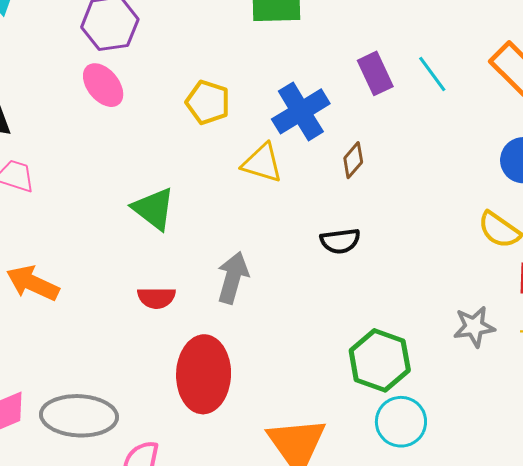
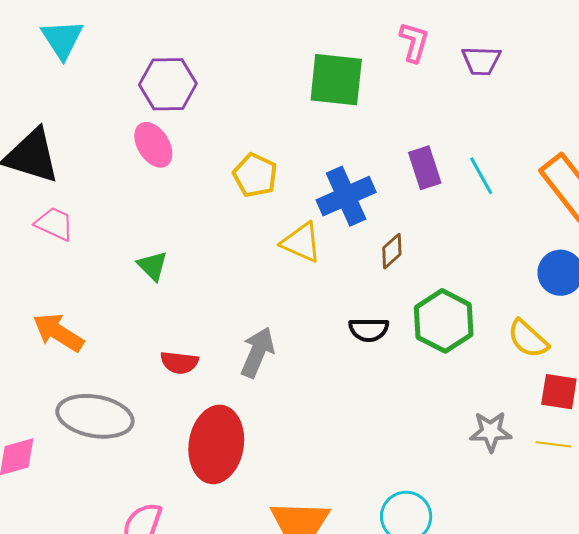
green triangle: (154, 209) -> (152, 266), moved, size x0.7
green hexagon: (380, 360) -> (444, 321), moved
gray ellipse: (79, 416) -> (95, 416), moved

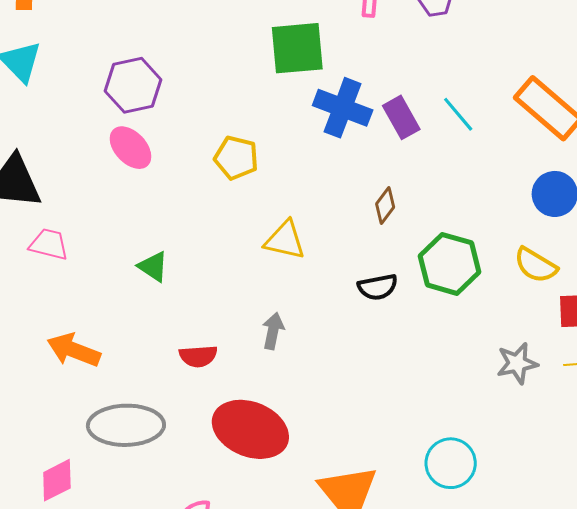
blue cross: (346, 196) -> (343, 108), moved, turned -34
yellow triangle: (301, 242) -> (285, 240), moved
gray arrow: (257, 352) -> (273, 331), size x0.7
red ellipse: (216, 444) -> (250, 429), turned -66

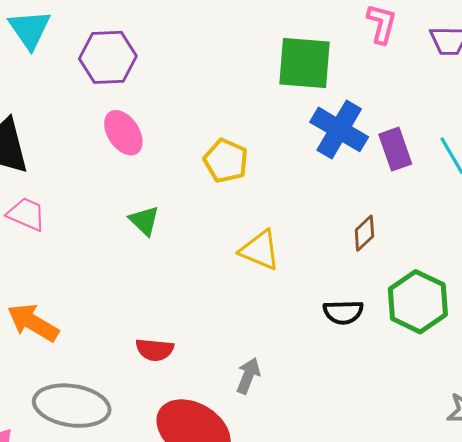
purple hexagon: (133, 85) -> (108, 57), moved
green triangle: (153, 267) -> (144, 221), moved
gray arrow: (273, 331) -> (248, 376), moved

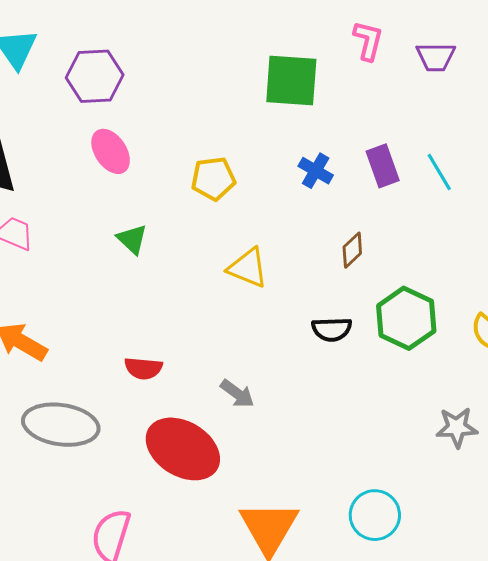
blue cross: (339, 129) -> (316, 171), moved, size x0.6
yellow pentagon: (226, 161) -> (213, 179), turned -30
gray arrow: (248, 376) -> (237, 393), turned 105

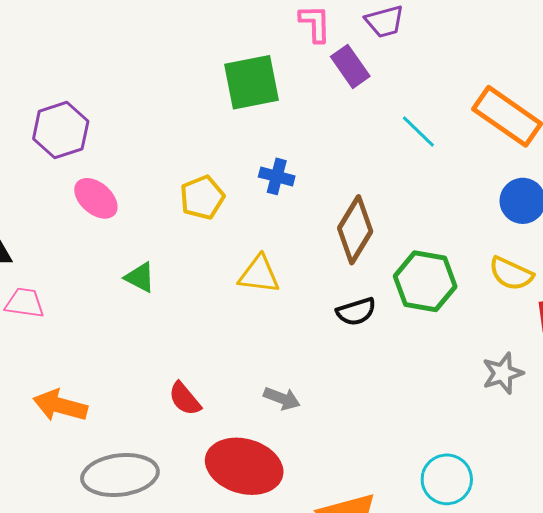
purple rectangle: (383, 166) -> (350, 66), moved
blue cross: (316, 171) -> (277, 176), moved
brown diamond: (352, 250) -> (355, 230), size x1.8
red semicircle: (143, 368) -> (185, 399), turned 60

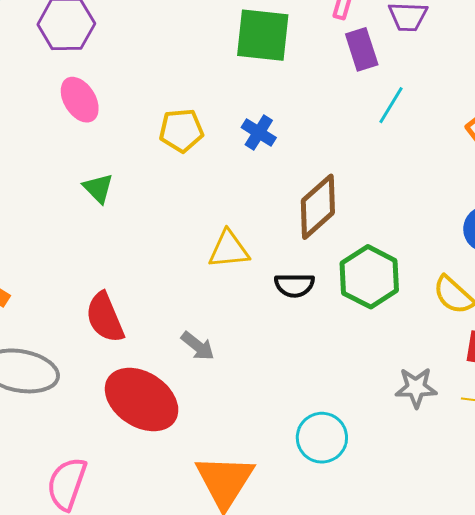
cyan line: (418, 131) -> (391, 105), moved, turned 60
yellow triangle: (259, 274) -> (229, 249), moved, turned -30
red semicircle: (185, 399) -> (105, 317), size x1.4
cyan circle: (447, 479) -> (322, 438), moved

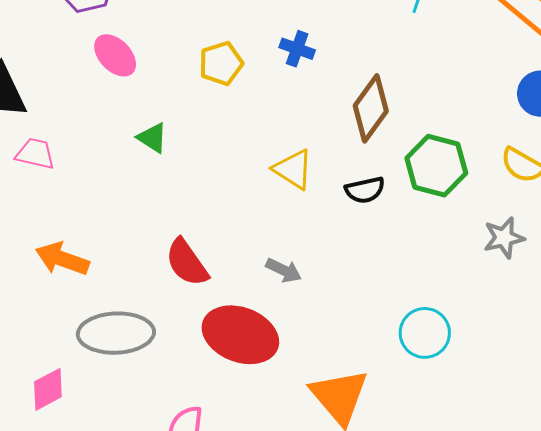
yellow triangle: (229, 249) -> (293, 169), turned 51
gray star: (416, 388) -> (504, 238), moved

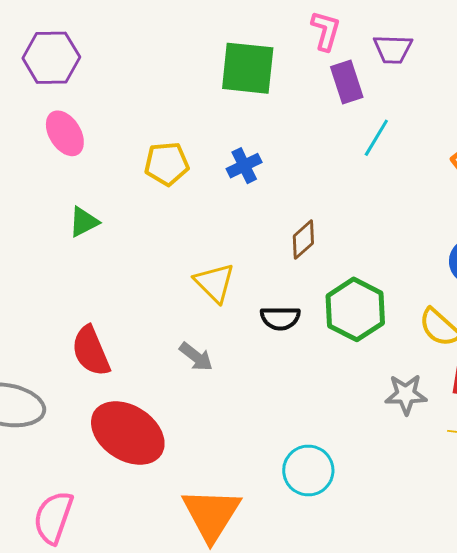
blue cross: (297, 49) -> (244, 166), turned 32
brown diamond: (371, 108) -> (303, 240), size x0.6
green triangle: (152, 138) -> (84, 222), turned 48
gray arrow: (284, 270) -> (196, 357), moved

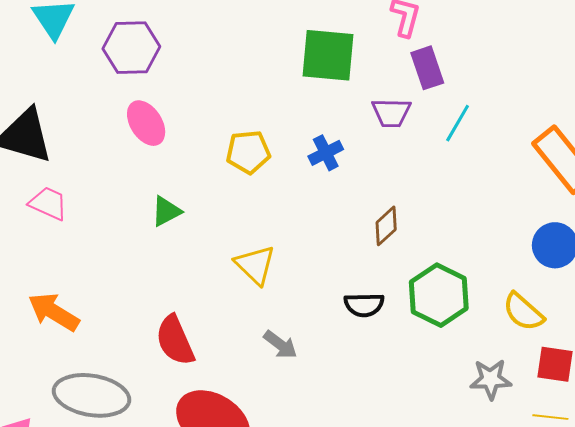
purple trapezoid: (393, 49) -> (391, 113), moved
yellow triangle: (215, 283) -> (255, 265), moved

